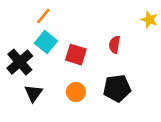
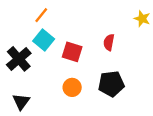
black triangle: (33, 93) -> (21, 102), moved

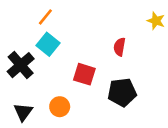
red square: (72, 52) -> (84, 74), moved
orange circle: (72, 87) -> (60, 107), moved

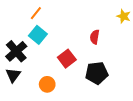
red square: (84, 74) -> (67, 59), turned 36
black triangle: (23, 112) -> (13, 75), moved

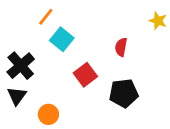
cyan square: (38, 35) -> (62, 39), moved
orange circle: (47, 84) -> (48, 114), moved

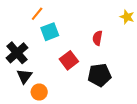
cyan square: (62, 39) -> (50, 32), turned 30
black triangle: (17, 96) -> (24, 76), moved

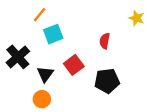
black triangle: (24, 76) -> (45, 74), moved

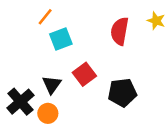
red semicircle: (105, 41) -> (120, 31), moved, size x1.5
black cross: (18, 57) -> (20, 102), moved

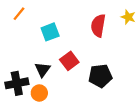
orange line: (45, 17) -> (19, 14), moved
black cross: (20, 102) -> (17, 83), turned 30

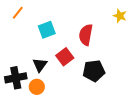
red semicircle: (98, 26) -> (86, 35), moved

